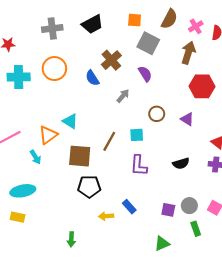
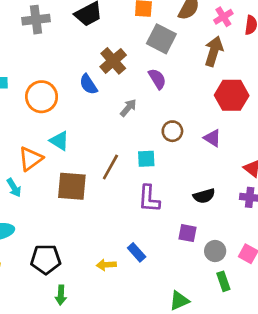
orange circle: (54, 69) -> (42, 97), moved
black pentagon: (89, 187) -> (46, 259), moved
purple square: (168, 210) -> (188, 233), moved

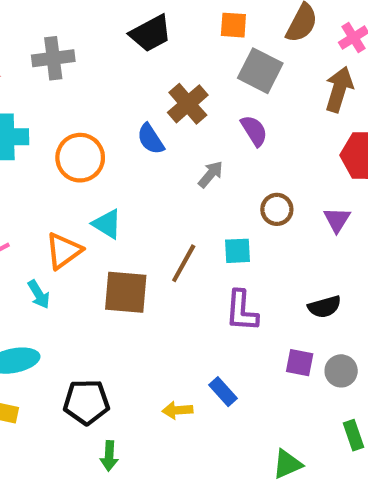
gray cross: (36, 20) -> (53, 58), moved
purple triangle: (212, 138) -> (337, 220), turned 30
gray circle: (215, 251) -> (341, 371), moved

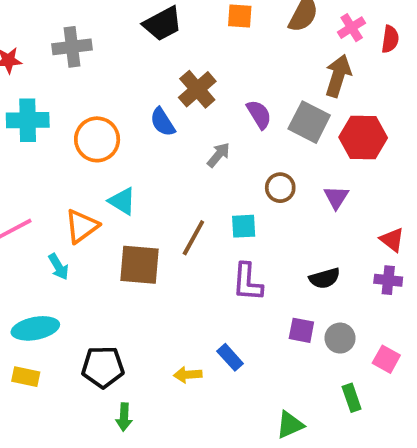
gray square: (260, 71) -> (309, 122), moved

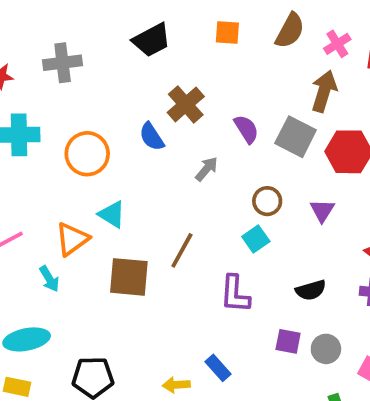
cyan square: (244, 226) -> (256, 239), moved, turned -32

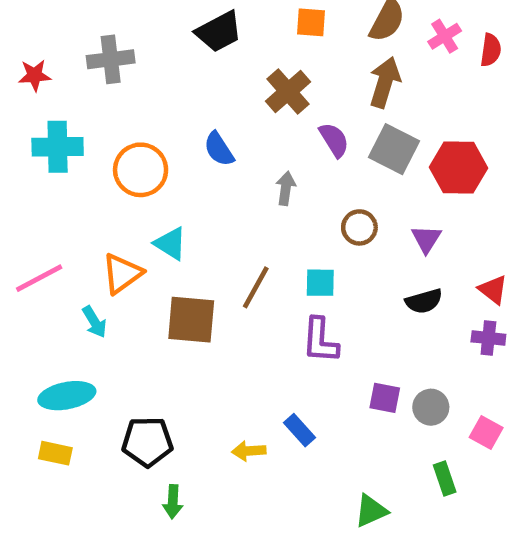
brown arrow: (324, 91) -> (385, 82), moved
brown cross: (186, 104) -> (288, 92), moved
gray arrow: (207, 169) -> (286, 188), turned -32
cyan square: (256, 239) -> (320, 283), moved, turned 36
black semicircle: (311, 290) -> (424, 301), moved

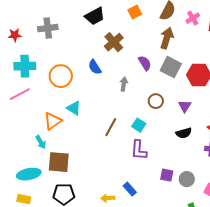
orange square: (311, 22) -> (135, 12), turned -32
brown cross: (288, 92) -> (114, 42), moved
pink line: (39, 278) -> (20, 94), moved
cyan square: (320, 283) -> (139, 125), turned 32
brown square: (191, 320) -> (59, 162), moved

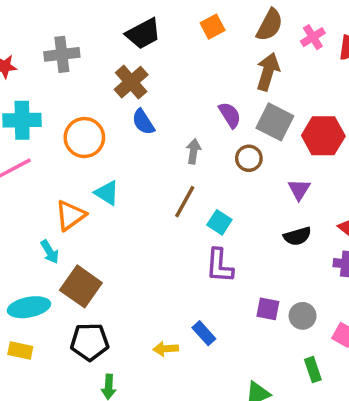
brown cross: (114, 42) -> (131, 82), moved
brown circle: (156, 101) -> (249, 158), moved
brown line: (111, 127) -> (185, 202), moved
brown square: (59, 162) -> (81, 286), turned 30

